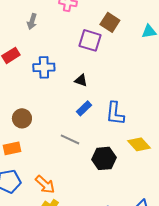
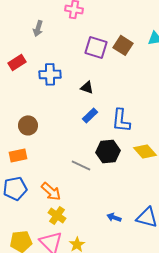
brown square: (110, 22) -> (123, 45), moved
gray line: (70, 139) -> (81, 165), moved
black hexagon: (104, 158) -> (108, 151), moved

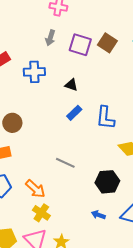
gray arrow: (38, 28) -> (50, 38), moved
black hexagon: (108, 151) -> (107, 182), moved

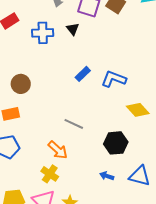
black triangle: (71, 85) -> (73, 29), moved, turned 32
blue L-shape: (105, 118) -> (114, 79), turned 105
orange arrow: (35, 189) -> (58, 150), moved

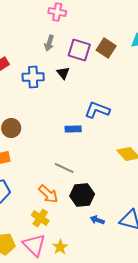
blue rectangle: (83, 74) -> (73, 129), moved, turned 42
blue L-shape: (114, 79) -> (97, 110), moved
black hexagon: (116, 143) -> (82, 195), moved

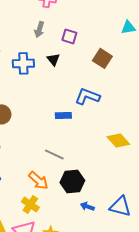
brown square: (106, 48) -> (102, 58), moved
purple square: (79, 50) -> (69, 36), size x0.7

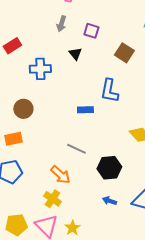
blue cross: (23, 63) -> (40, 69), moved
blue L-shape: (87, 96) -> (109, 91), turned -100
black hexagon: (72, 181) -> (109, 168), moved

